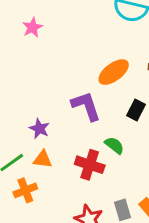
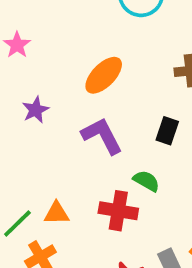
orange ellipse: (114, 72) -> (104, 75), moved
purple star: (39, 129) -> (36, 110), moved, turned 30

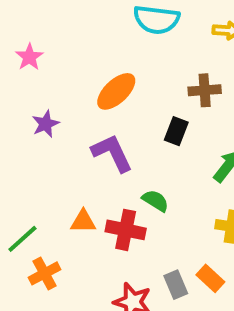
black rectangle: (167, 131) -> (176, 131), moved
orange triangle: (57, 213) -> (83, 221), moved

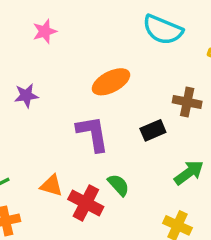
purple star: (46, 124) -> (26, 96), moved
black rectangle: (176, 131) -> (153, 130), turned 30

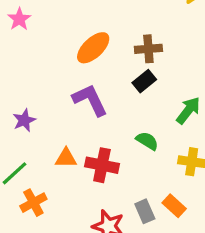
purple star: (26, 96) -> (24, 120), moved
brown cross: (187, 102) -> (148, 49), moved
green semicircle: (118, 185) -> (147, 141), moved

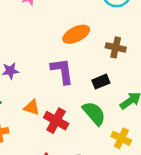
black rectangle: (144, 81) -> (101, 82), moved
green semicircle: (147, 141) -> (94, 113), size x1.5

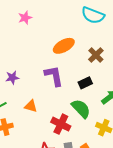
brown cross: (116, 47) -> (96, 55), turned 35
red cross: (56, 121) -> (61, 124), moved

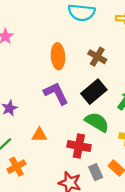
orange ellipse: (64, 46) -> (58, 56), turned -50
black rectangle: (85, 83) -> (94, 92), size x1.5

